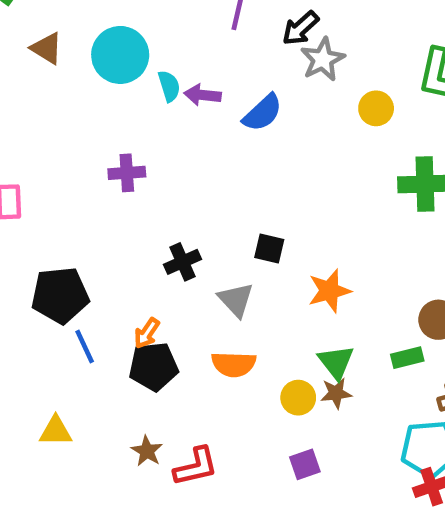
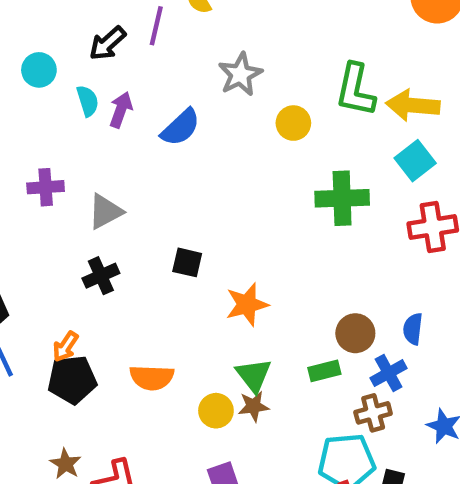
black arrow: (300, 28) -> (108, 43), moved
cyan circle: (120, 55) -> (39, 70), size x0.6
purple arrow: (202, 95) -> (121, 110), turned 104
gray triangle: (236, 300) -> (105, 212), moved, turned 45

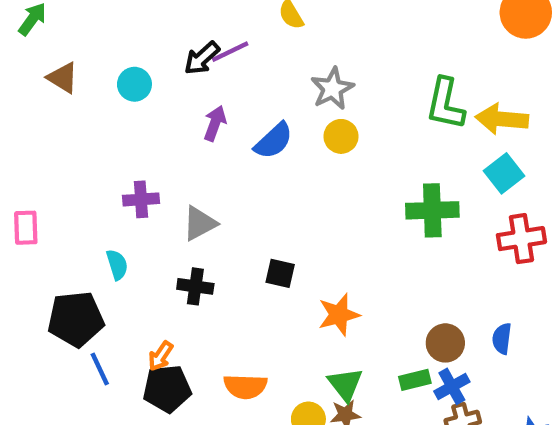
purple line: (156, 26) -> (230, 52), moved, turned 51
cyan semicircle: (88, 101) -> (117, 265), moved
yellow circle: (293, 123) -> (341, 136), moved
black cross: (101, 276) -> (195, 286), turned 32
blue cross: (389, 373) -> (452, 386), moved

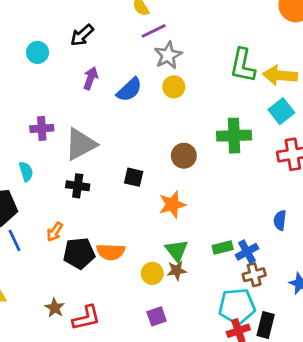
purple line: (230, 52) -> (154, 31), moved
gray triangle: (200, 223) -> (81, 144), size x1.4
brown circle: (445, 343) -> (184, 156), moved
black pentagon: (167, 389) -> (79, 253), moved

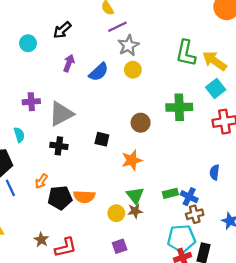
yellow arrow: (280, 75) -> (215, 61), turned 30
blue cross: (247, 252) -> (189, 197), turned -35

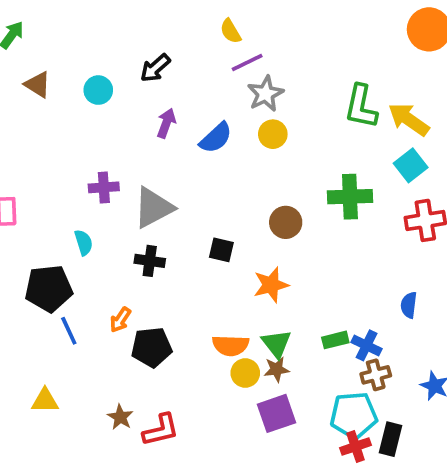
orange semicircle: (84, 197) -> (231, 345), moved
purple square: (120, 246) -> (276, 413), moved, size x1.5

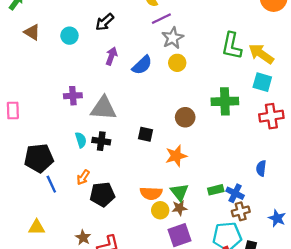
cyan square: (411, 165) -> (262, 82), turned -36
gray triangle: (153, 208) -> (104, 108), turned 32
cyan semicircle: (84, 243) -> (81, 140), moved

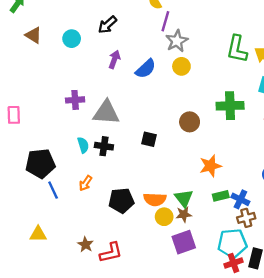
purple line: (161, 19) -> (165, 21), turned -48
orange star: (176, 156) -> (210, 166), moved
black pentagon: (102, 194) -> (121, 201), moved

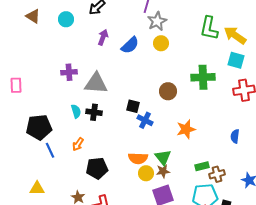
green rectangle: (221, 196) -> (202, 166), moved
blue cross: (240, 199) -> (145, 120), moved
black pentagon: (121, 201) -> (97, 168), moved

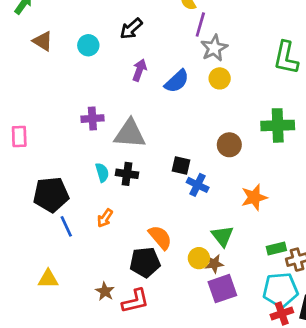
orange semicircle: (138, 158) -> (160, 237), moved, turned -132
black pentagon: (97, 168) -> (145, 262), moved
brown star: (163, 171) -> (214, 264), moved

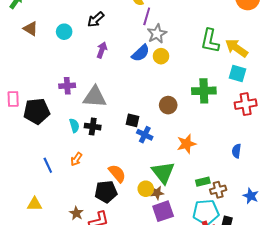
blue semicircle: (177, 81) -> (141, 53), moved
black pentagon: (51, 195) -> (37, 111), moved
green triangle: (222, 236) -> (163, 172), size x1.4

